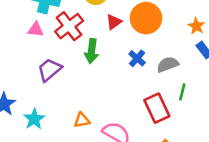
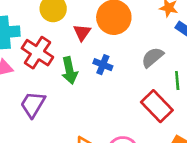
blue cross: (137, 58) -> (103, 65), moved

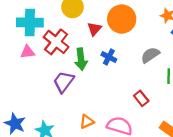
purple trapezoid: (33, 104) -> (64, 82), moved
red rectangle: (157, 106) -> (141, 98), moved, size x0.6

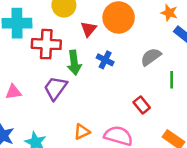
red cross: (56, 42) -> (46, 44), turned -35
pink triangle: (28, 52) -> (13, 92), moved

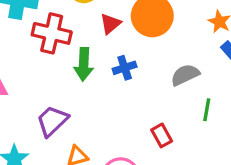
blue cross: (105, 60) -> (125, 68), turned 35
purple trapezoid: (55, 88) -> (52, 121), moved

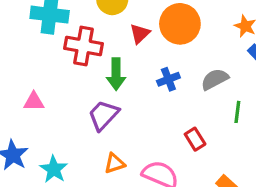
blue cross: (125, 68) -> (168, 79), moved
purple trapezoid: (52, 121) -> (103, 115), moved

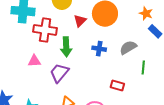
blue cross: (168, 79) -> (99, 49), turned 32
pink triangle: (34, 102) -> (34, 61), moved
red rectangle: (195, 139) -> (117, 86), turned -40

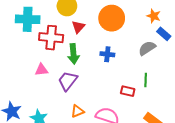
red triangle: (80, 21) -> (78, 27), moved
gray semicircle: (128, 47) -> (147, 48), moved
green line: (143, 67) -> (146, 80), moved

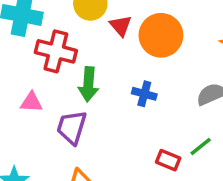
red triangle: (78, 27) -> (121, 26), moved, turned -32
green line: (146, 80) -> (201, 146), turned 40
purple trapezoid: (68, 81) -> (72, 127), turned -30

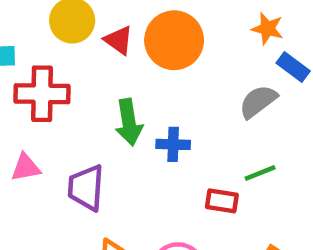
green arrow: (88, 84) -> (129, 122), moved
blue cross: (144, 94) -> (173, 144), moved
green line: (201, 146) -> (260, 173), turned 30

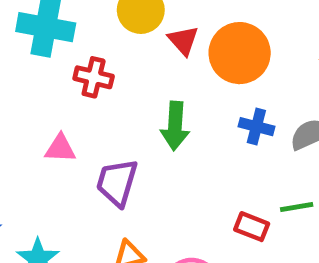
red cross: (42, 94) -> (94, 77), size x0.7
blue cross: (173, 144) -> (256, 127), moved

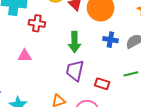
purple trapezoid: (117, 183) -> (75, 71), moved
red rectangle: (252, 227) -> (102, 84), moved

